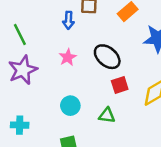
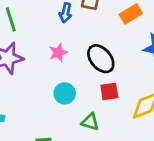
cyan circle: (70, 106) -> (65, 93), moved

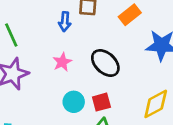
red square: (109, 91) -> (101, 102), moved

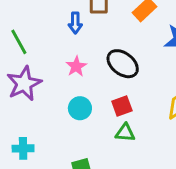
cyan circle: (74, 102) -> (80, 108), moved

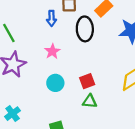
black ellipse: (123, 64) -> (85, 29), moved, turned 50
cyan cross: (23, 148) -> (13, 114), turned -35

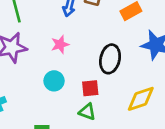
black ellipse: (85, 29) -> (110, 59), moved

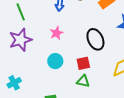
black ellipse: (110, 59) -> (95, 39), turned -30

